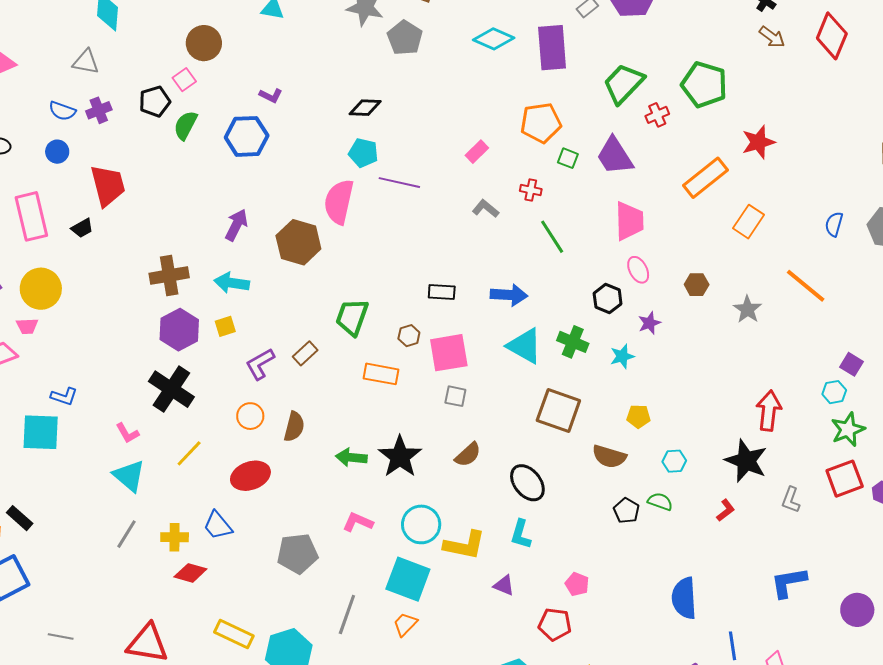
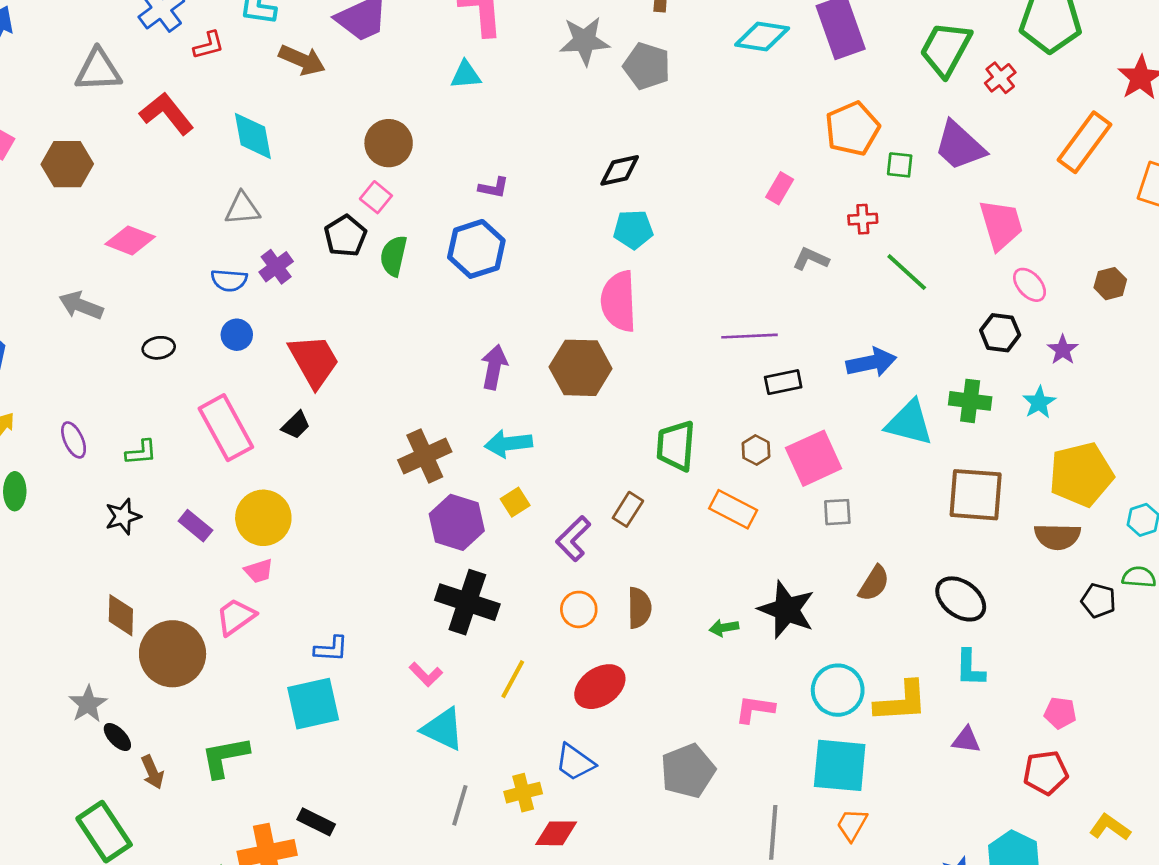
purple line: (399, 183) -> (750, 336), moved
orange rectangle: (381, 374) -> (733, 509), turned 32
yellow pentagon: (638, 416) -> (1081, 474), size x2.0
green arrow: (351, 457) -> (724, 628), size x0.7

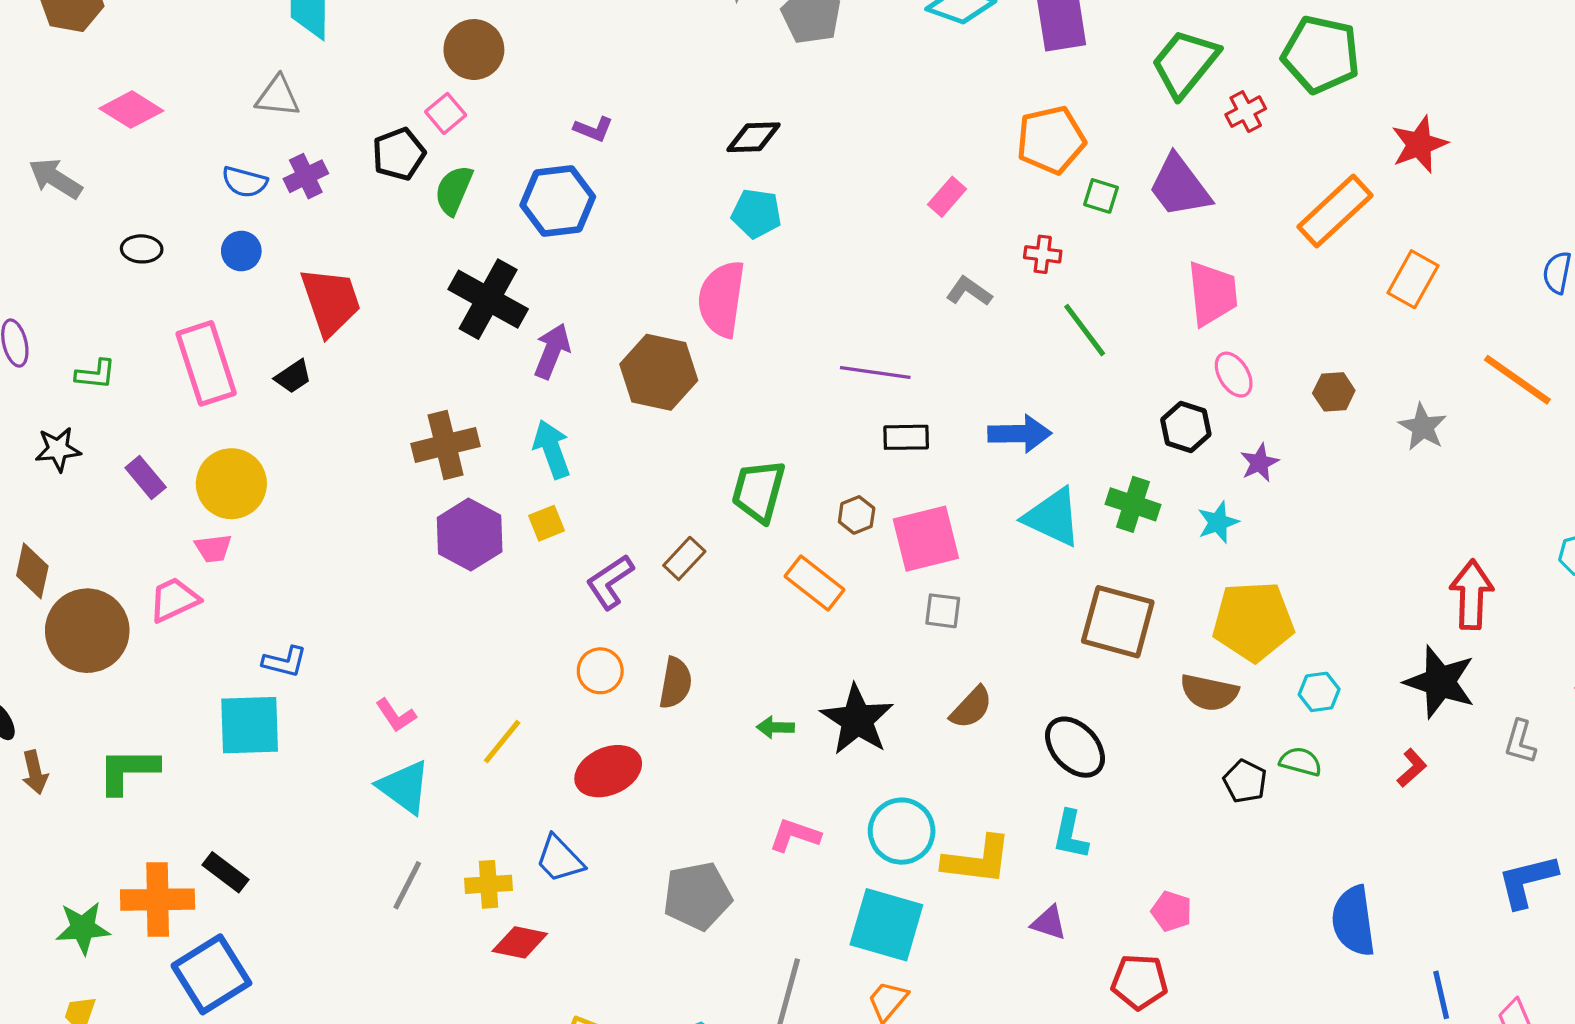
cyan arrow: (508, 444) -> (552, 449), turned 66
black cross: (467, 602) -> (488, 299), moved

